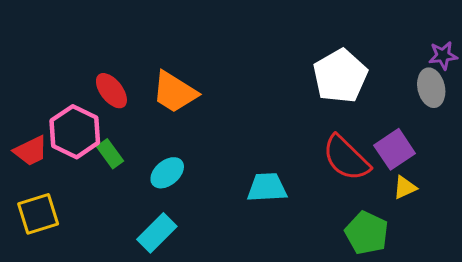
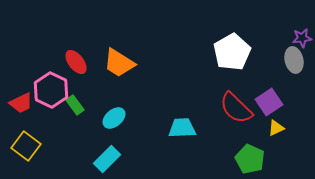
yellow square: (38, 214) -> (26, 146), turned -36

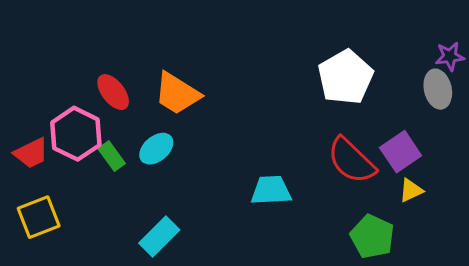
cyan ellipse: (114, 118) -> (156, 149), moved
yellow square: (26, 146) -> (39, 217), turned 32

